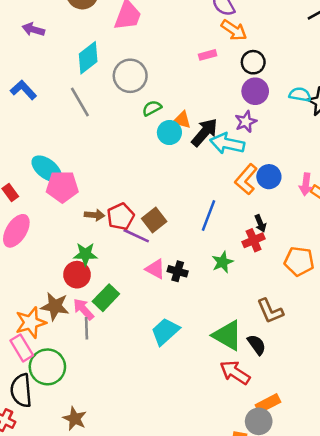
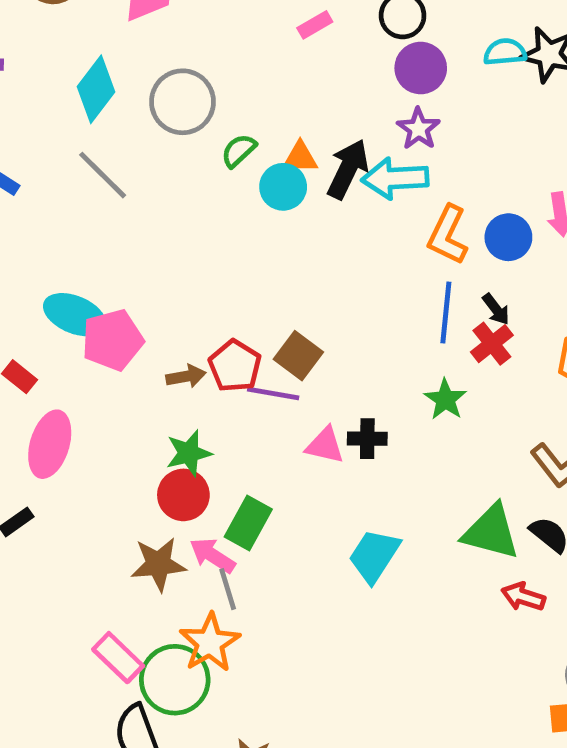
blue circle: (269, 177) -> (508, 237), moved
blue line: (208, 216) -> (446, 312), moved
orange star: (31, 323) -> (210, 643), moved
red arrow: (235, 372) -> (523, 597), size x0.7

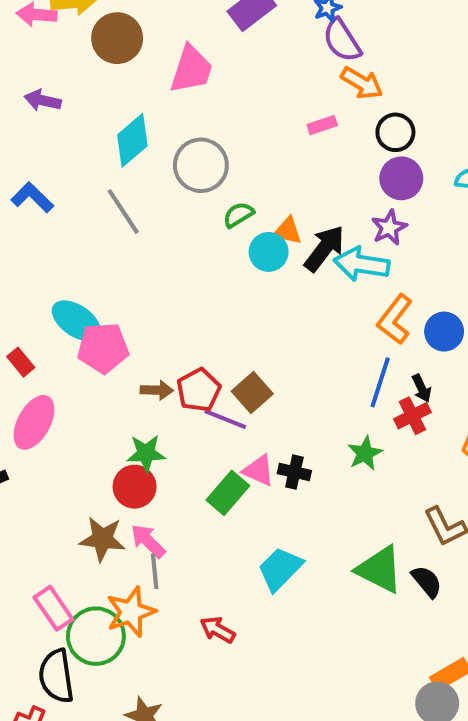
green rectangle: (248, 523) -> (228, 493), moved
red arrow: (523, 597) -> (218, 630), moved

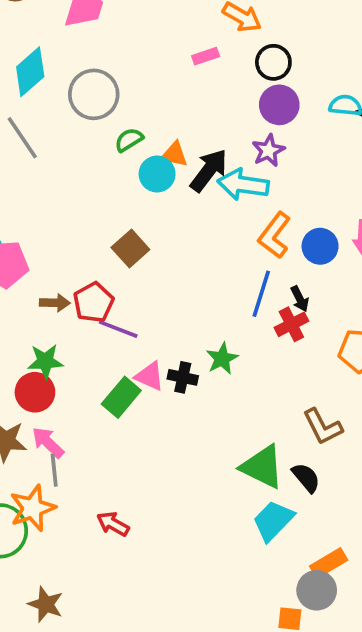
brown square: (252, 392) -> (130, 248), moved
green star: (365, 453) -> (222, 359), moved
cyan trapezoid: (280, 569) -> (273, 521), moved

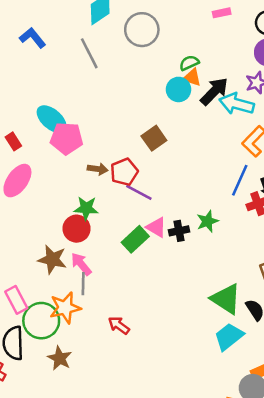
green semicircle: (129, 140) -> (189, 63), moved
black cross: (183, 377) -> (179, 231), turned -30
brown star: (46, 604) -> (60, 358), moved

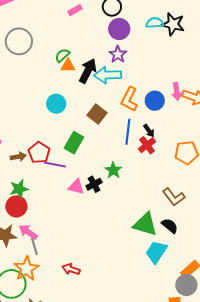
cyan circle: (179, 89) -> (56, 104), moved
brown square: (154, 138) -> (97, 114), moved
green rectangle: (135, 239) -> (74, 143), moved

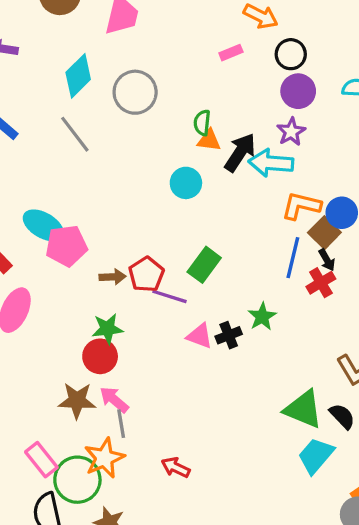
green semicircle: (62, 55) -> (202, 123), turned -49
orange L-shape: (129, 99) -> (301, 206), turned 70
cyan circle: (56, 104) -> (186, 183), moved
brown square: (97, 114) -> (324, 233), moved

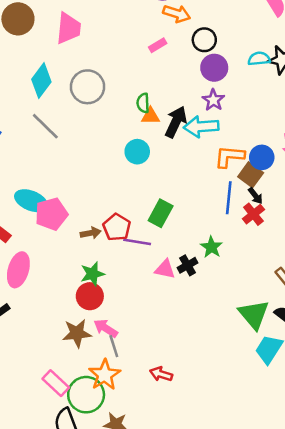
green triangle: (303, 409) -> (254, 314), turned 36

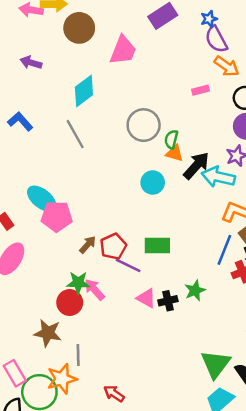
gray circle: (88, 87) -> (144, 125), moved
green rectangle: (161, 213) -> (157, 246), turned 45
brown arrow: (91, 233) -> (88, 245), turned -54
pink arrow: (106, 328) -> (95, 290), moved

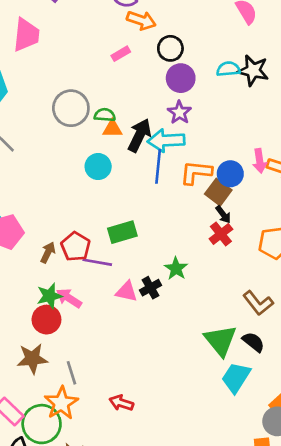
green semicircle: (171, 139) -> (105, 115), turned 96
blue line: (224, 250) -> (158, 166), moved

